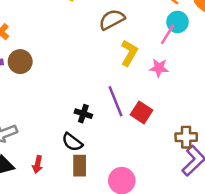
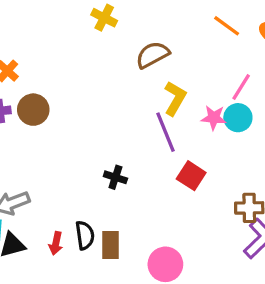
cyan circle: (178, 22) -> (238, 118), moved
pink line: (168, 34) -> (241, 87), moved
purple line: (116, 101) -> (165, 132), moved
black semicircle: (72, 142) -> (85, 235), moved, turned -135

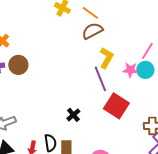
orange line: (227, 26) -> (90, 13), moved
red square: (191, 176) -> (116, 106), size x1.4
black cross: (115, 177) -> (73, 115), moved, turned 32

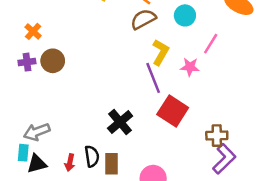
cyan circle: (145, 70) -> (185, 15), moved
black cross: (73, 115) -> (120, 122), size x1.5

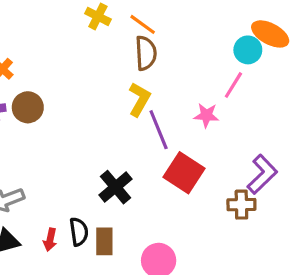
cyan circle: (185, 15) -> (248, 50), moved
brown semicircle: (143, 19) -> (146, 53), turned 115
yellow L-shape: (160, 52) -> (139, 99), moved
purple L-shape: (224, 159) -> (262, 174), moved

